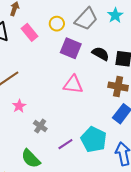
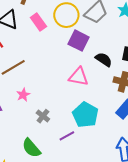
yellow circle: (57, 24) -> (66, 15), size x1.6
black semicircle: (101, 54) -> (104, 59), moved
cyan pentagon: (94, 139) -> (85, 115), moved

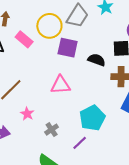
pink triangle: (79, 77) -> (61, 85), moved
cyan pentagon: (85, 115) -> (92, 118), turned 30
gray cross: (43, 116) -> (52, 130), turned 32

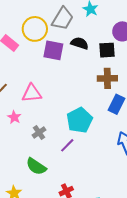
black semicircle: (97, 60) -> (80, 43), moved
pink triangle: (61, 85) -> (32, 93), moved

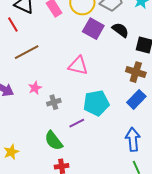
pink triangle: (32, 93) -> (78, 66), moved
pink star: (14, 117) -> (35, 88), moved
green semicircle: (36, 166) -> (54, 141), moved

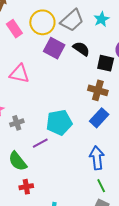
pink triangle: (78, 66) -> (19, 74), moved

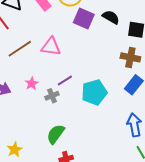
purple line: (40, 143) -> (65, 81), moved
green semicircle: (18, 161) -> (56, 134), turned 80

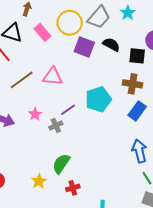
cyan pentagon: (94, 92) -> (98, 99), moved
yellow star: (15, 150) -> (39, 181), moved

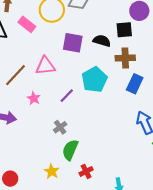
black semicircle: (111, 44) -> (102, 41), moved
purple square: (84, 47) -> (73, 43), moved
pink star: (35, 114) -> (34, 98), moved
gray cross: (56, 126) -> (60, 127), moved

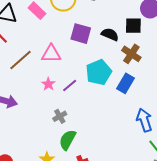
brown cross: (125, 58) -> (131, 54), turned 30
blue rectangle: (135, 84) -> (126, 83), moved
pink star: (34, 98) -> (48, 84), moved

